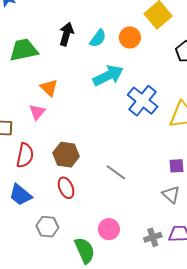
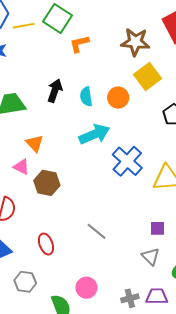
cyan semicircle: (98, 38) -> (86, 97), turned 132
pink triangle: (37, 112) -> (21, 167), turned -48
brown hexagon: (66, 155) -> (47, 183), moved

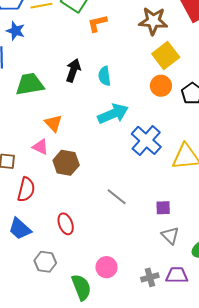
orange circle: (118, 98) -> (161, 86), moved
purple square: (158, 228) -> (163, 208), moved
gray line: (97, 231) -> (117, 197), moved

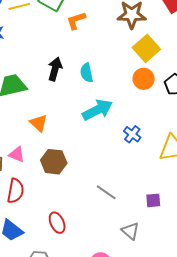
blue cross: (146, 140) -> (132, 134), size x0.6
pink triangle: (40, 147) -> (17, 154), moved
gray triangle: (170, 235) -> (130, 231), moved

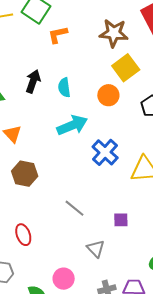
orange circle: (144, 79) -> (108, 95), moved
blue cross: (132, 134) -> (105, 152), size x1.5

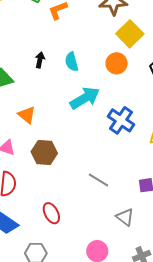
black arrow: (33, 81) -> (40, 60), size x0.7

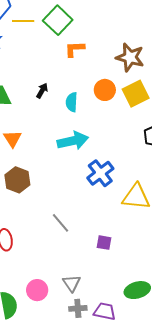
orange circle: (117, 63) -> (105, 90), moved
gray triangle: (125, 217) -> (72, 283), moved

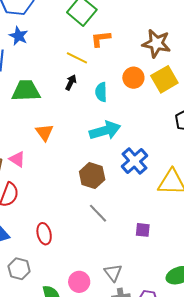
yellow line: (23, 21) -> (77, 58), moved, turned 30
brown hexagon: (17, 180) -> (92, 176), moved

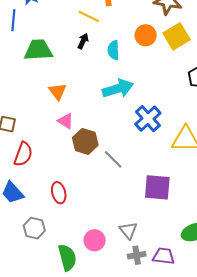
pink triangle: (17, 159) -> (66, 121), moved
brown hexagon: (92, 176) -> (85, 141), moved
gray line: (98, 213) -> (113, 159), moved
purple square: (143, 230) -> (157, 187), size x1.8

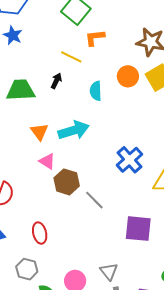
black arrow: (83, 41) -> (56, 81), moved
cyan arrow: (118, 89) -> (74, 130), moved
gray hexagon: (34, 228) -> (27, 269), moved

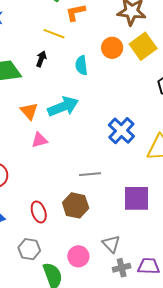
pink triangle: (47, 161) -> (40, 140), turned -42
brown hexagon: (67, 182) -> (76, 205), moved
gray line: (94, 200) -> (90, 174), turned -45

